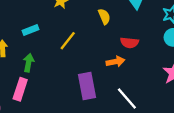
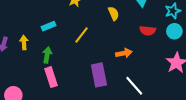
red semicircle: (129, 43) -> (148, 31), moved
pink rectangle: (20, 89) -> (51, 77), moved, turned -36

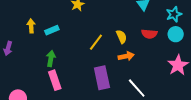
yellow semicircle: (114, 13) -> (121, 37), moved
yellow line: (81, 35) -> (96, 42), moved
yellow arrow: (24, 43) -> (31, 26), moved

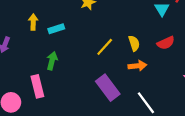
red semicircle: (149, 34) -> (166, 43), turned -35
purple rectangle: (102, 78) -> (108, 88), turned -30
pink rectangle: (55, 80) -> (37, 86), moved

